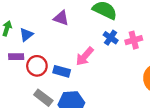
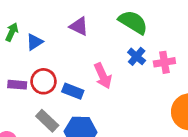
pink arrow: (85, 56) -> (103, 76), turned -72
purple rectangle: (16, 57) -> (17, 85), moved

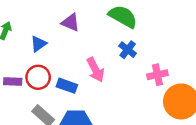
blue triangle: (35, 42) -> (39, 44), moved
pink cross: (164, 62) -> (157, 75), moved

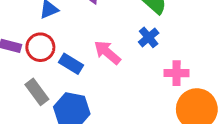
pink arrow: (95, 70) -> (107, 52), turned 145

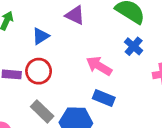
blue rectangle: (71, 64) -> (104, 98), moved

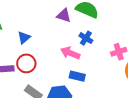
purple triangle: (75, 15) -> (64, 15), moved
blue cross: (134, 46) -> (86, 38), moved

